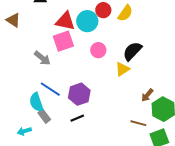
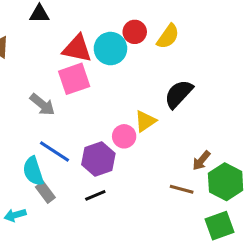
pink circle: (98, 50) -> (124, 136), moved
yellow triangle: (122, 69) -> (145, 121), moved
brown line: (138, 123) -> (182, 189), moved

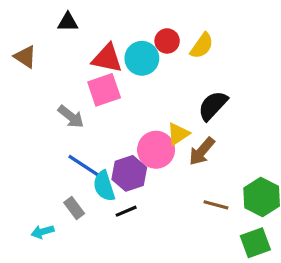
pink circle: (124, 136) -> (156, 150), size x1.5
brown arrow: (201, 161) -> (202, 151), moved, size x1.4
cyan semicircle: (33, 171) -> (104, 186), moved

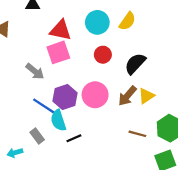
red circle: (167, 41) -> (103, 55), moved
cyan circle: (142, 58) -> (97, 22), moved
yellow triangle: (178, 134) -> (146, 96), moved
purple hexagon: (129, 173) -> (65, 97), moved

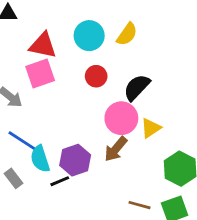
pink circle: (95, 95) -> (121, 118), moved
brown arrow: (127, 96) -> (116, 149), moved
purple hexagon: (65, 97) -> (75, 160), moved
brown line: (137, 134) -> (140, 205), moved

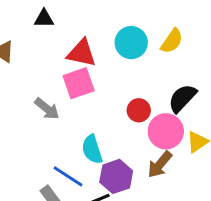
red circle: (96, 76) -> (139, 110), moved
blue line: (22, 141) -> (68, 176), moved
cyan semicircle: (40, 159) -> (92, 149), moved

